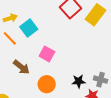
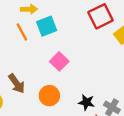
brown arrow: (21, 67) -> (17, 84), moved

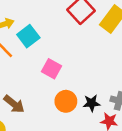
orange circle: (49, 96) -> (66, 101), moved

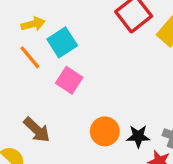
pink square: (52, 69) -> (69, 80), moved

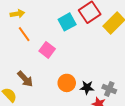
yellow arrow: (33, 24) -> (17, 14), moved
cyan square: (62, 42) -> (67, 22), moved

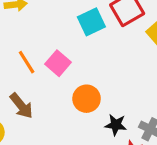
orange line: (24, 34) -> (27, 62), moved
orange circle: (67, 83) -> (87, 99), moved

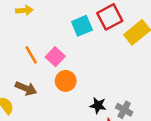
orange circle: (87, 99) -> (66, 81), moved
brown arrow: (21, 106) -> (26, 88), turned -30

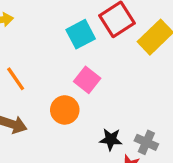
pink square: (55, 57) -> (87, 80), moved

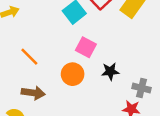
black star: (111, 139) -> (110, 71), moved

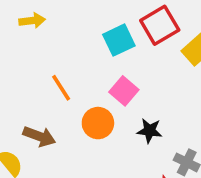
orange line: (29, 57) -> (61, 88), moved

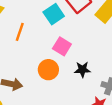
orange line: (61, 88) -> (20, 32), moved, turned 60

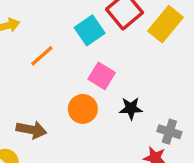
orange line: (20, 32) -> (42, 56), turned 30

